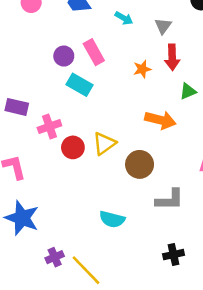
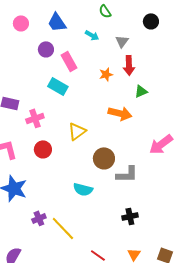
purple circle: (64, 56) -> (46, 49), moved
red circle: (73, 147) -> (43, 149), moved
brown circle: (140, 164) -> (104, 158), moved

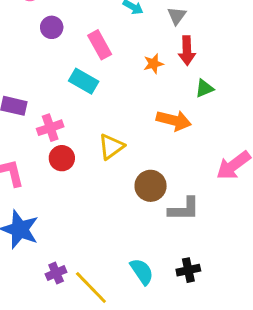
purple circle: (46, 49) -> (52, 27), moved
red circle: (43, 149) -> (62, 158), moved
cyan semicircle: (83, 189) -> (142, 272), moved, turned -138

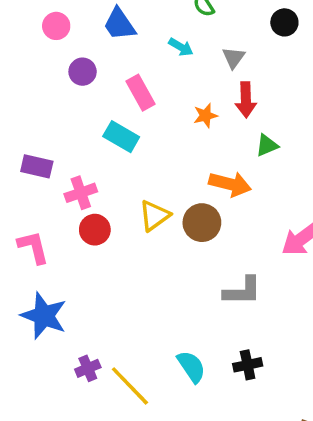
brown circle: (151, 186) -> (202, 223), moved

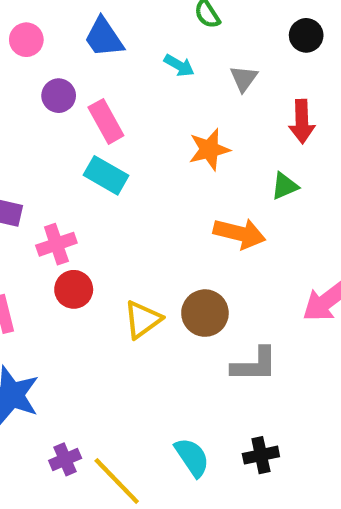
pink rectangle: (140, 93) -> (106, 121), moved
red arrow: (246, 100) -> (302, 121), moved
orange star: (205, 116) -> (209, 149), size x1.4
yellow triangle: (155, 216) -> (143, 320), moved
brown circle: (202, 223) -> (205, 313), moved

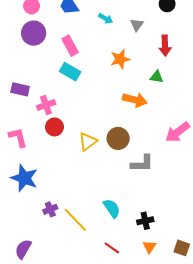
purple circle: (59, 96) -> (34, 33), moved, size x1.5
green triangle: (285, 186) -> (157, 77), turned 32
black cross: (261, 455) -> (145, 221), moved

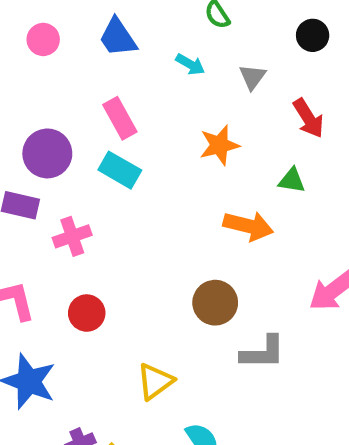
purple circle: (34, 33) -> (47, 153), moved
red arrow: (165, 46) -> (308, 118), turned -30
red circle: (54, 127) -> (87, 313), moved
yellow triangle: (88, 142) -> (155, 381), moved

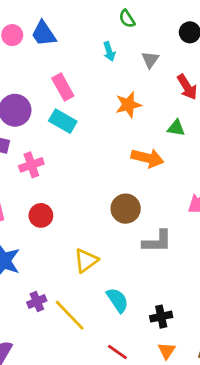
blue trapezoid: (118, 37) -> (44, 34), moved
cyan arrow: (190, 64) -> (109, 51), turned 42

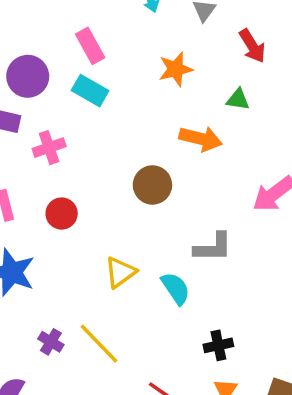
brown circle: (126, 209) -> (152, 185), moved
cyan semicircle: (117, 300) -> (176, 288), moved
purple cross: (37, 302) -> (51, 342), moved, turned -36

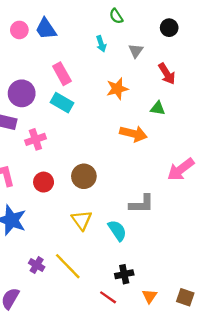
brown circle: (152, 185) -> (84, 176), moved
yellow triangle: (120, 272) -> (82, 220), turned -30
black cross: (218, 345) -> (124, 274), moved

